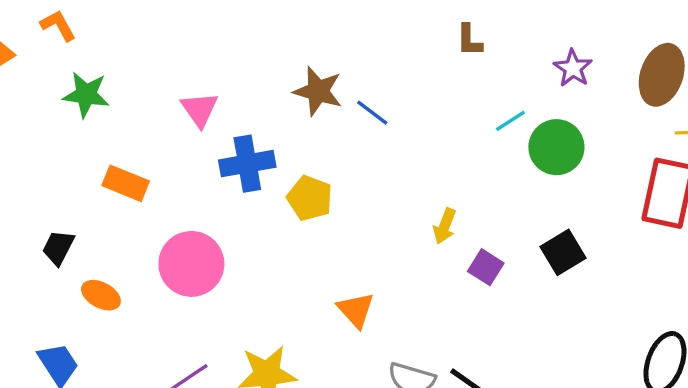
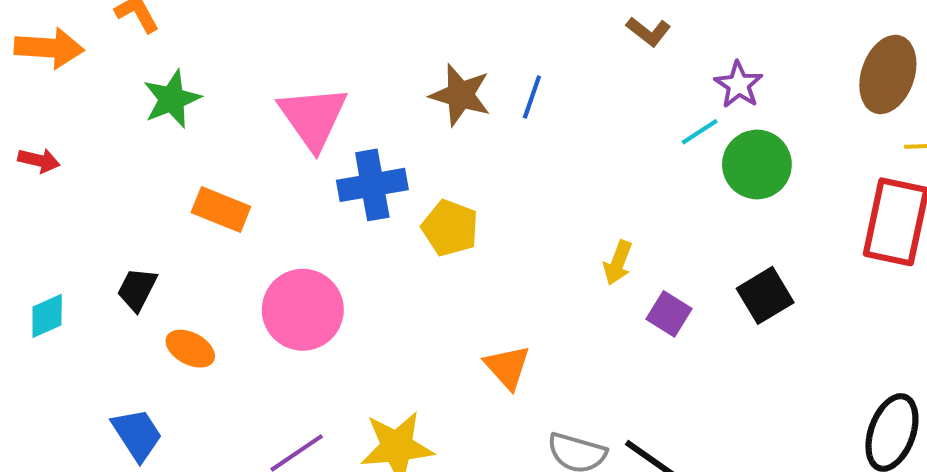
brown L-shape: (469, 40) -> (649, 32), turned -52
purple star: (573, 68) -> (739, 85), moved
green star: (86, 95) -> (172, 99), turned -30
pink triangle: (200, 109) -> (313, 117), size x1.5
blue line: (372, 113) -> (532, 97), moved, turned 72

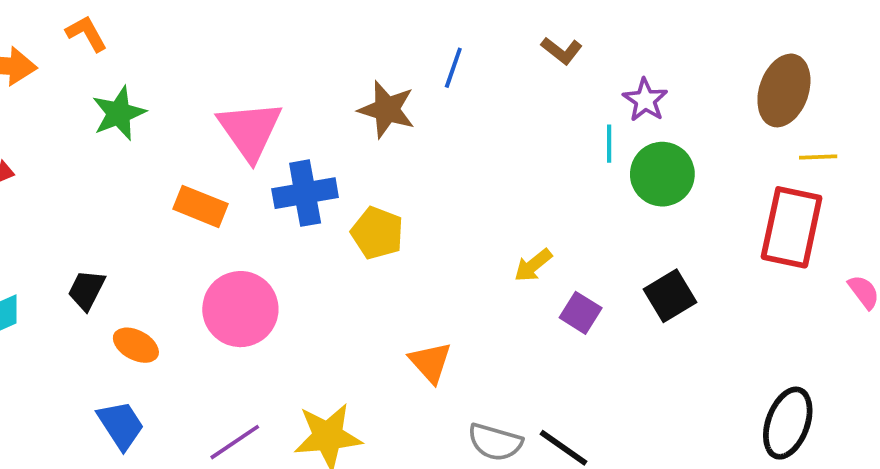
blue line: (532, 97) -> (453, 68), moved
cyan line: (700, 132) -> (609, 144), turned -57
orange rectangle: (221, 210) -> (200, 206), moved
yellow arrow: (618, 263) -> (533, 265), turned 30
blue trapezoid: (137, 435) -> (121, 425), moved

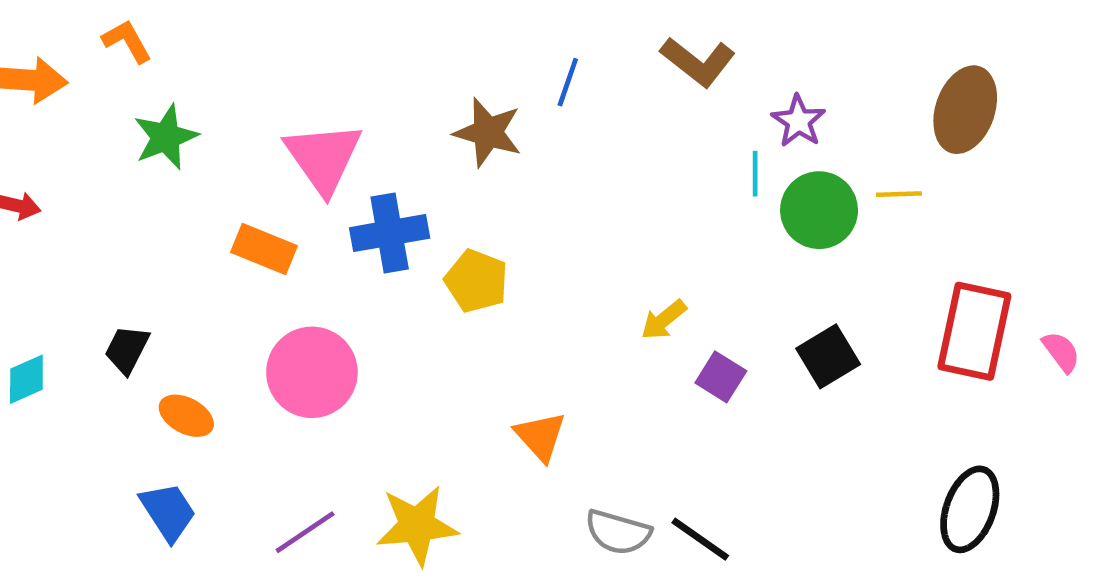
brown L-shape: (562, 51) -> (698, 62), size x1.5
yellow line: (818, 157) -> (899, 194), moved
red rectangle: (792, 227) -> (974, 331), moved

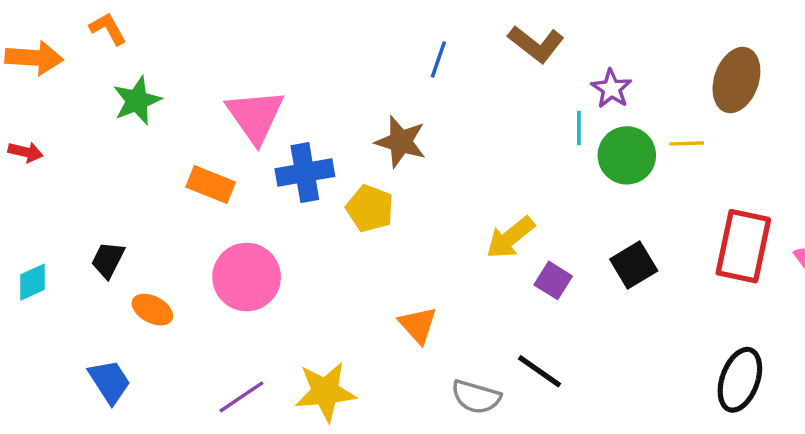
brown star: (488, 132) -> (401, 142), moved
yellow arrow: (664, 320) -> (510, 238), size x1.4
blue trapezoid: (168, 512) -> (110, 381), moved
black line: (700, 539) -> (539, 371), moved

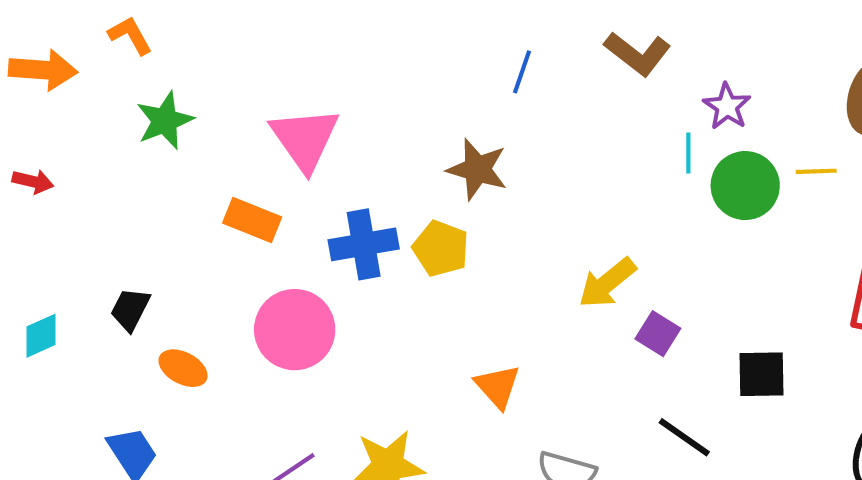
blue cross: (305, 173) -> (364, 244), moved
black square: (634, 265) -> (761, 374), moved, turned 30
black line: (539, 371) -> (684, 437), moved

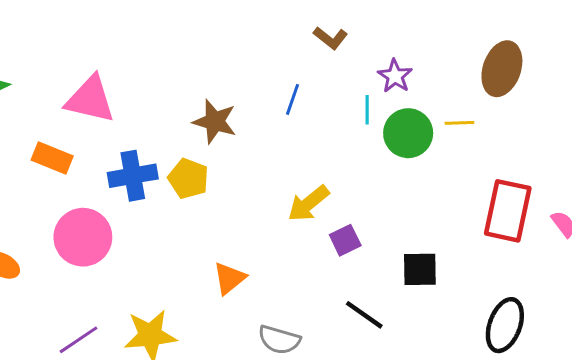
brown L-shape: (638, 54) -> (330, 38), size x0.7
blue line: (522, 72) -> (292, 99), moved
pink triangle: (305, 139) -> (90, 99), turned -42
purple square: (658, 334) -> (345, 240), turned 32
orange triangle: (498, 386) -> (229, 278), turned 33

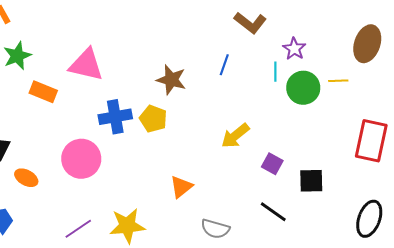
brown L-shape: (330, 38) -> (250, 23), size x1.4
orange rectangle: (52, 158) -> (43, 92), moved
purple square: (345, 240) -> (272, 164), moved, turned -35

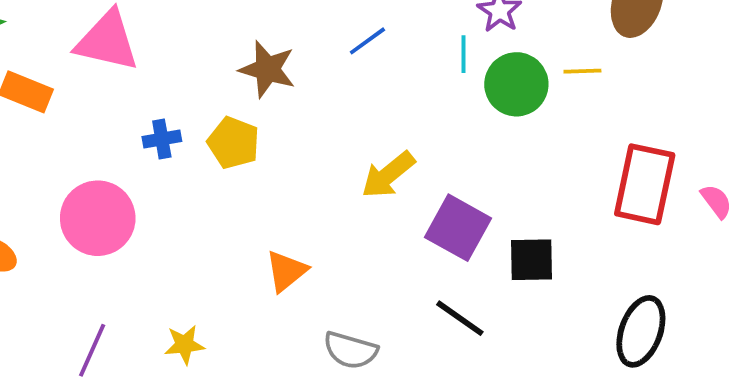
blue line: (224, 65) -> (367, 41), turned 35
blue cross: (115, 117) -> (162, 139), size x0.6
purple square: (272, 164) -> (458, 228), size x1.6
yellow star: (127, 226) -> (184, 345), size x0.6
purple line: (78, 229) -> (92, 350), turned -32

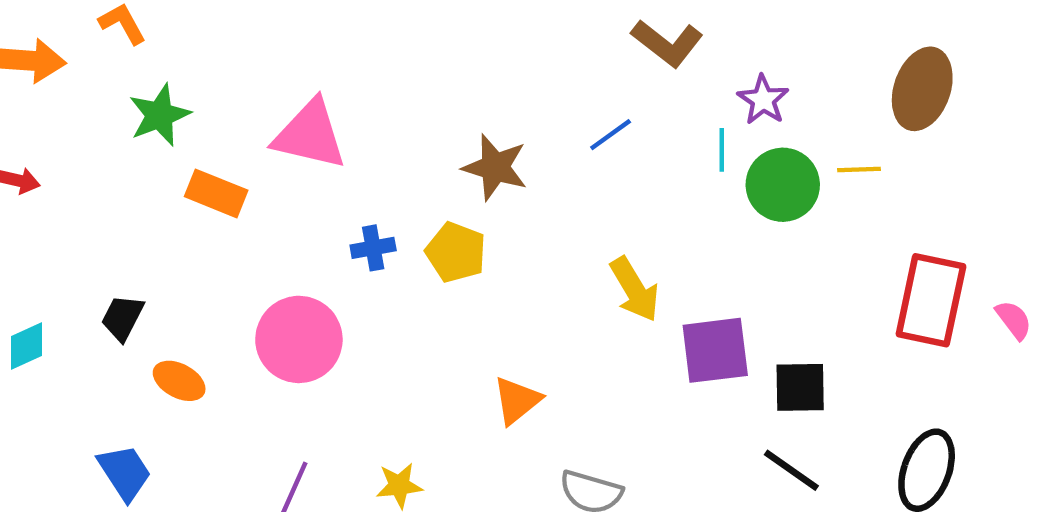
yellow arrow: (388, 175) -> (635, 289), turned -82
purple square: (458, 228) -> (715, 350), turned -36
black line: (460, 318) -> (791, 470), moved

